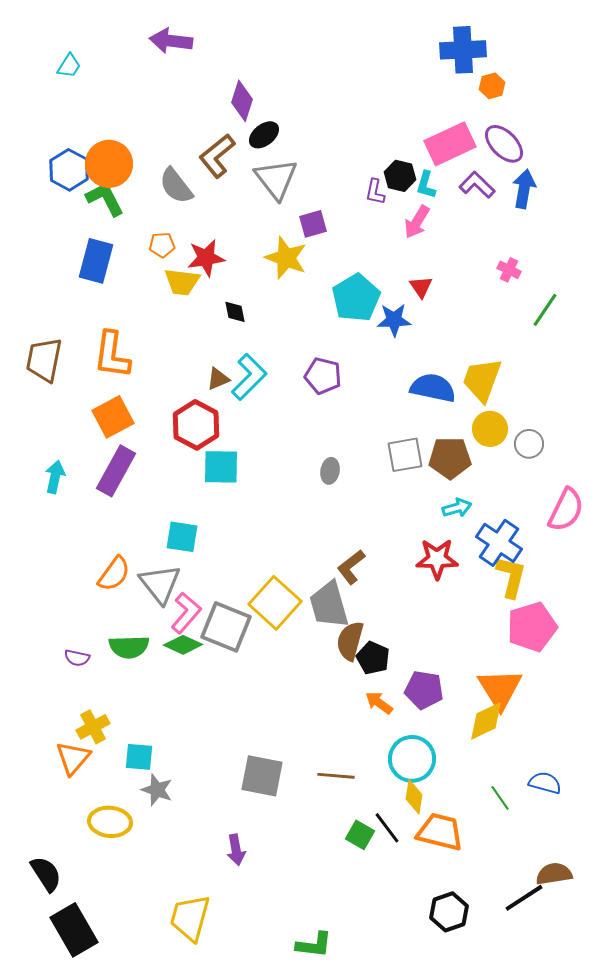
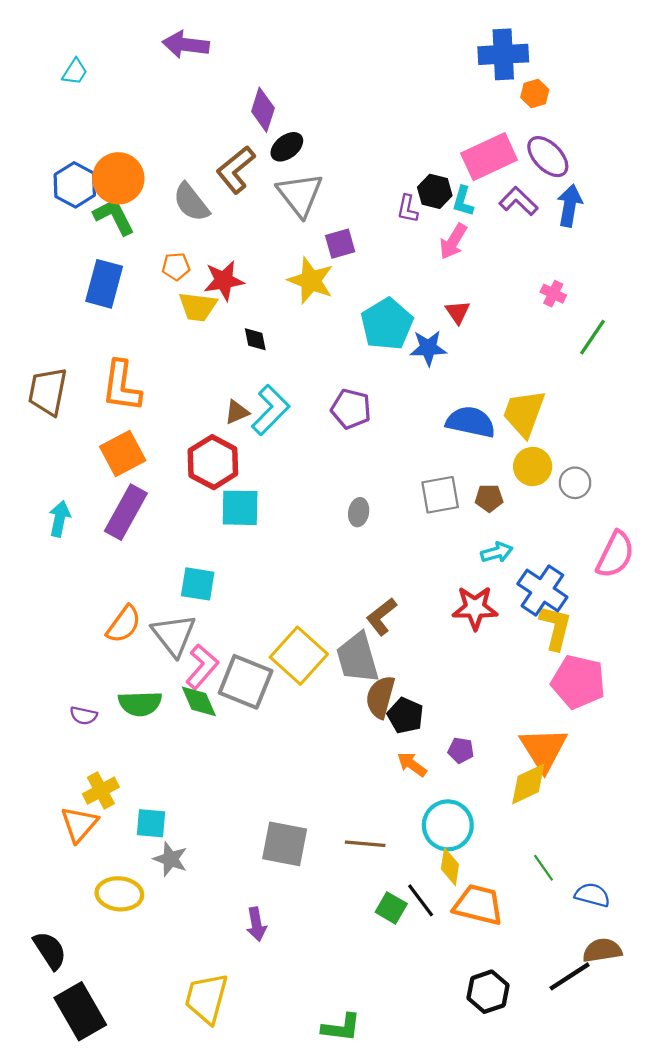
brown pentagon: (450, 458) -> (489, 498), size x0.6
pink pentagon: (532, 627) -> (578, 682), turned 30
green diamond: (183, 645) -> (199, 701), turned 42
purple pentagon: (424, 690) -> (461, 750), size x0.6
blue semicircle: (545, 783) -> (592, 895), moved

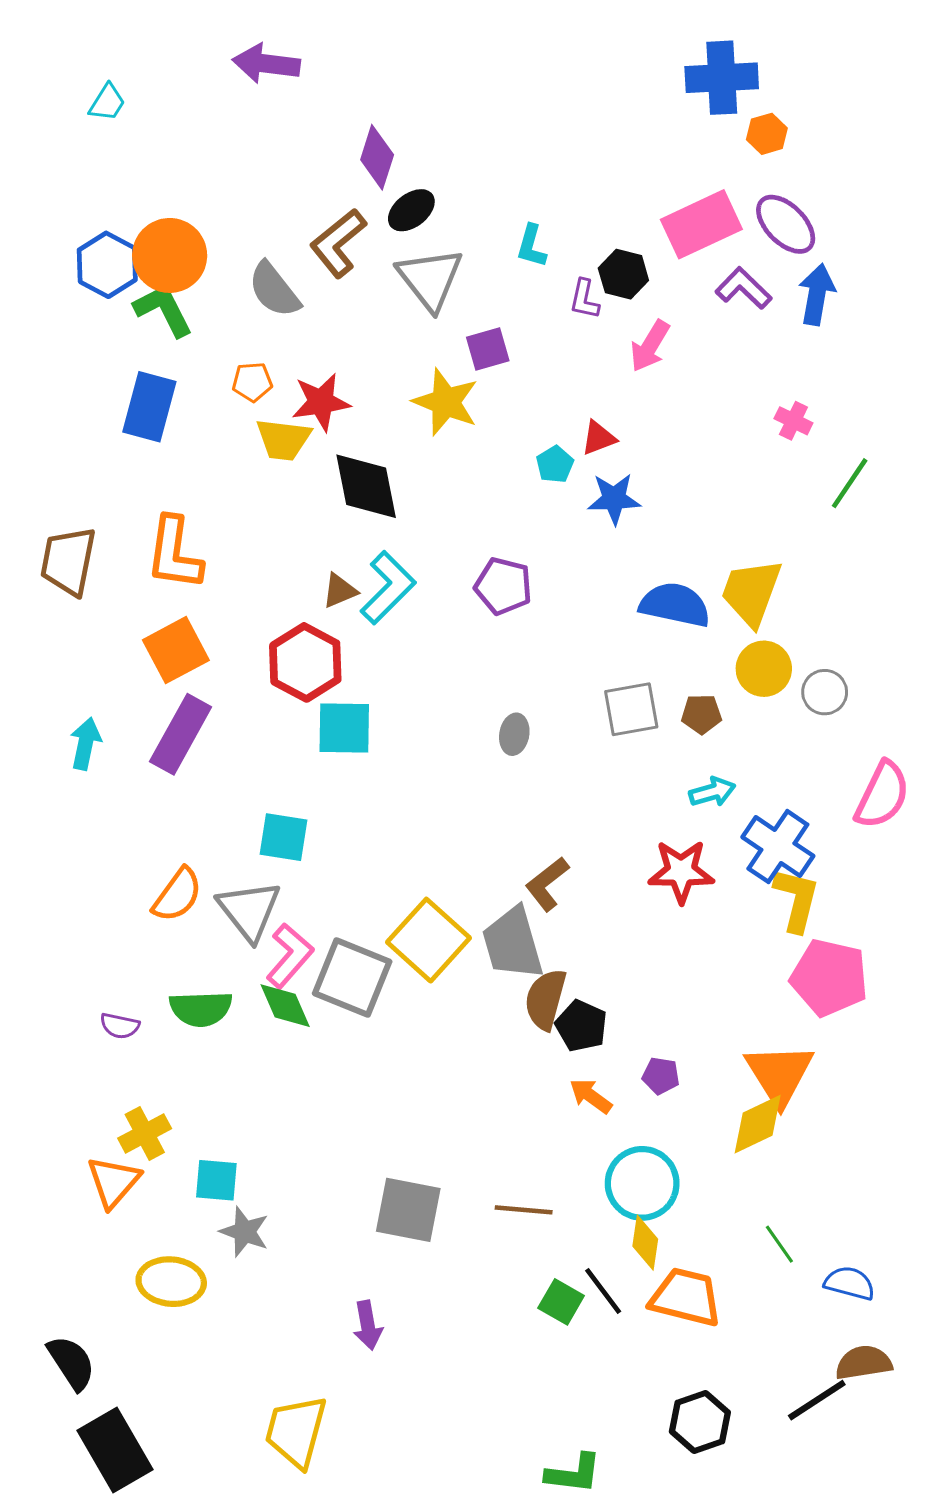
cyan L-shape: (463, 201) -> (531, 246), moved
red triangle: (458, 312) -> (598, 438), moved, turned 44
cyan pentagon: (387, 324) -> (555, 464), size x0.5
black diamond: (255, 339) -> (366, 486), size x2.0
green L-shape: (341, 1028) -> (574, 1473), moved

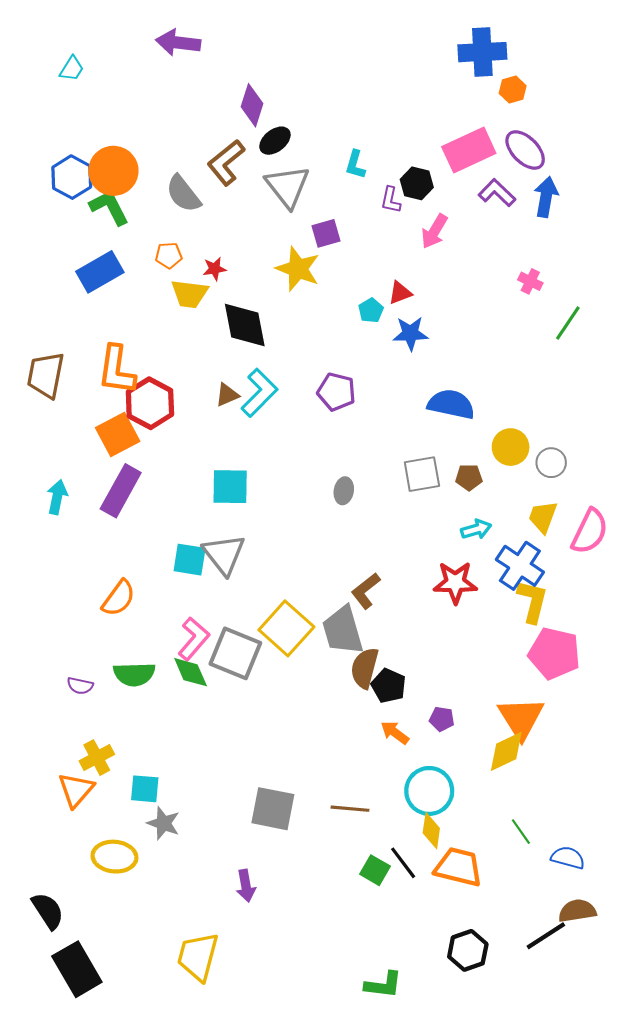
red star: (321, 402) -> (215, 269), size x0.6
blue rectangle: (149, 407) -> (100, 272), turned 45
yellow trapezoid: (751, 592) -> (543, 517), moved, size x0.7
red hexagon: (305, 662) -> (150, 403), moved
gray triangle: (249, 910) -> (224, 554), moved

